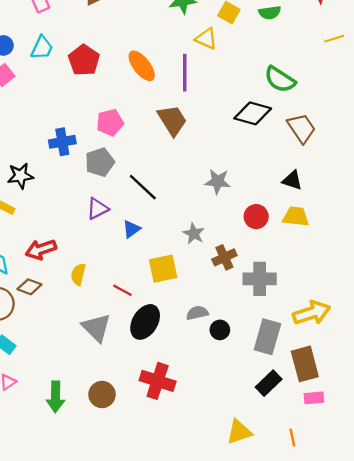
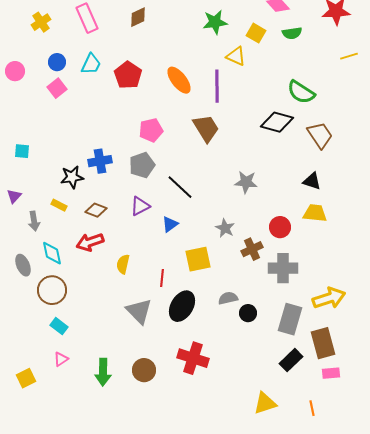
blue cross: (62, 142) -> (100, 161), moved
red circle: (256, 217) -> (280, 227), moved
brown diamond: (29, 287) -> (96, 210), moved
red line: (122, 290) -> (162, 278), turned 66

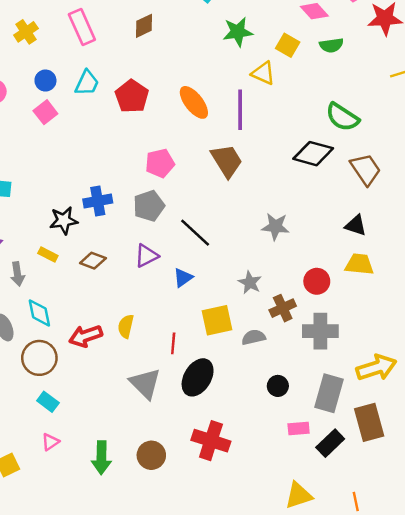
red arrow: (90, 242) -> (86, 336), moved
gray semicircle: (228, 298) -> (254, 337), moved
pink rectangle: (331, 373) -> (299, 428), moved

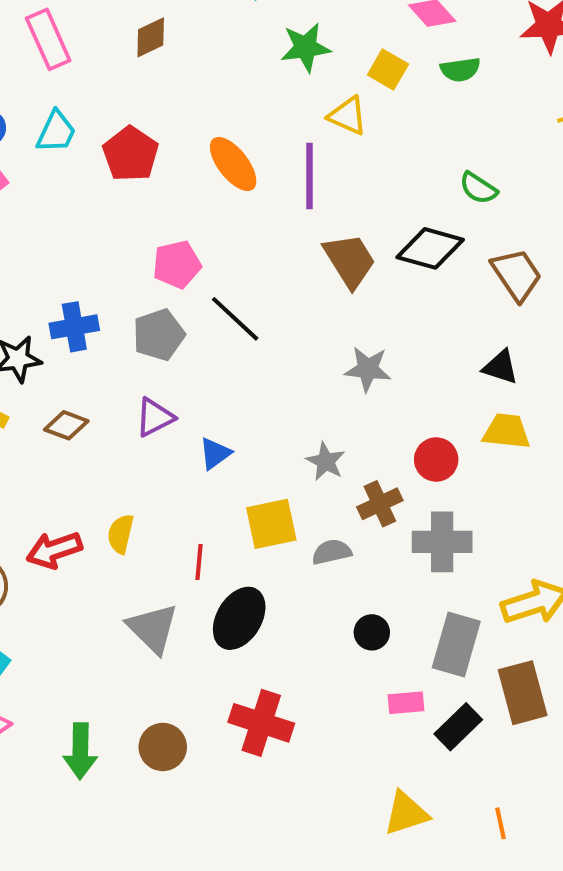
green semicircle: (342, 117) -> (478, 188), size x0.7
brown trapezoid: (227, 161) -> (350, 260), moved
black line: (195, 233) -> (235, 319), moved

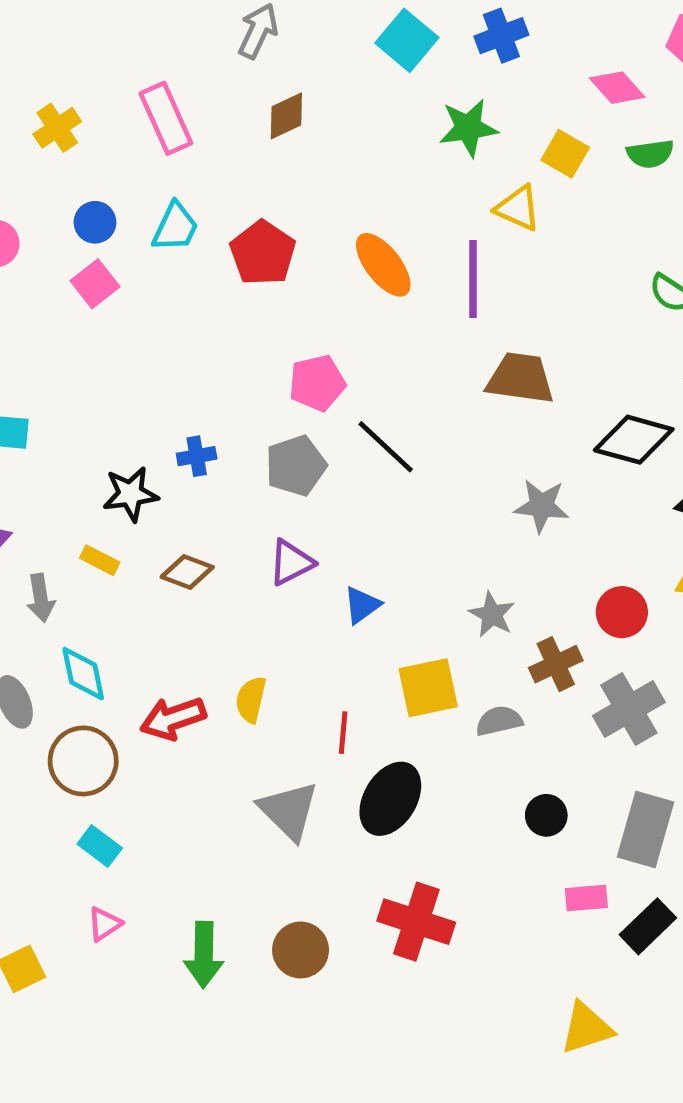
black diamond: (430, 248) -> (634, 440), moved
brown trapezoid: (350, 260) -> (520, 378), turned -50
blue cross: (74, 327) -> (197, 456), size x0.7
gray cross: (442, 542) -> (629, 709), turned -30

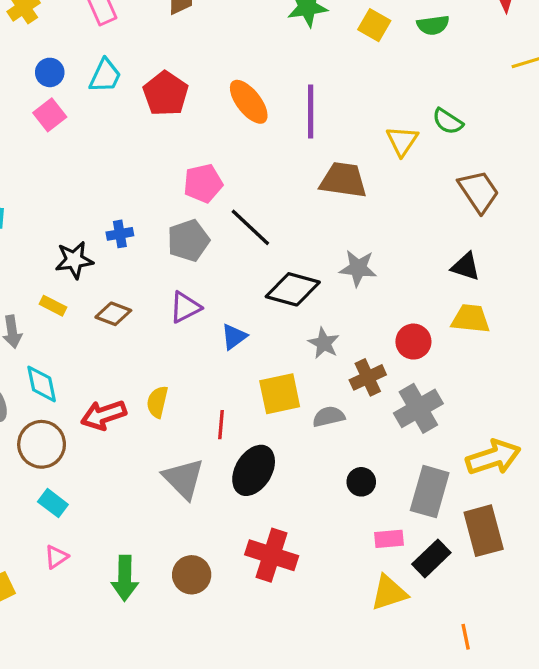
yellow triangle: (518, 208) -> (402, 141), moved, turned 40
black diamond: (634, 440) -> (293, 289), moved
yellow triangle: (586, 1028) -> (389, 593), moved

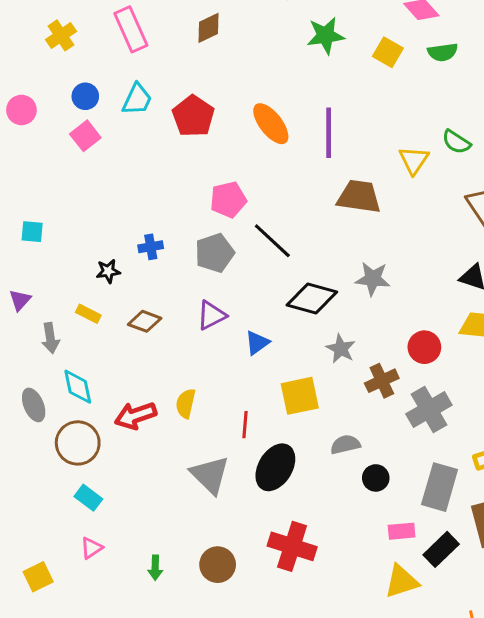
black star: (74, 260) -> (108, 271), size x0.7
gray semicircle: (329, 417) -> (345, 444), moved
green arrow: (125, 578) -> (155, 568), size x0.6

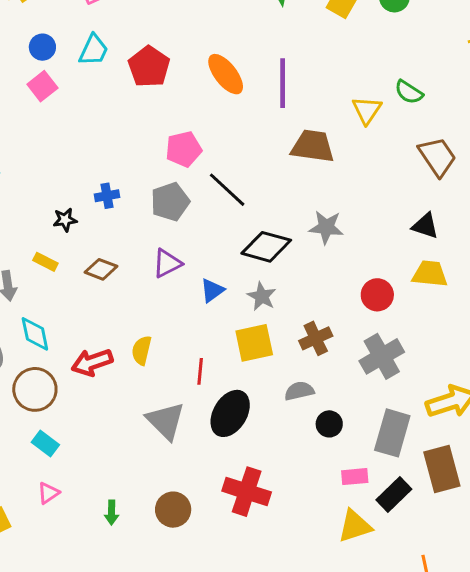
gray star: (341, 349) -> (262, 296), moved
brown cross: (382, 381) -> (316, 338), moved

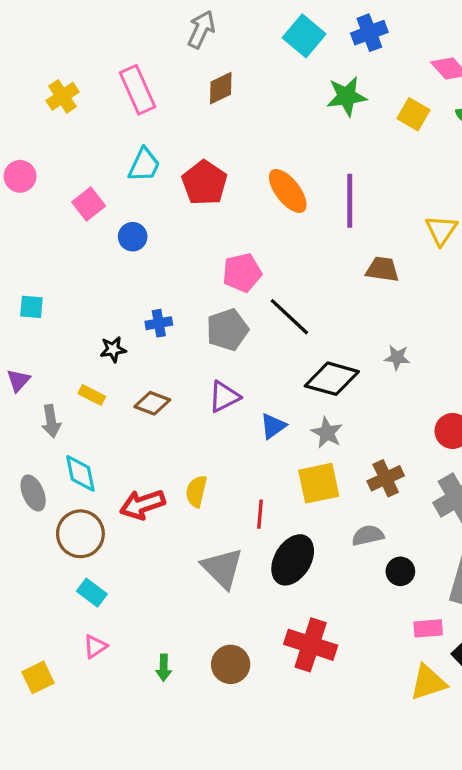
blue circle: (42, 47) -> (133, 237), moved
brown trapezoid: (313, 146) -> (382, 269), size x0.7
gray star: (326, 227) -> (397, 357), size x0.7

